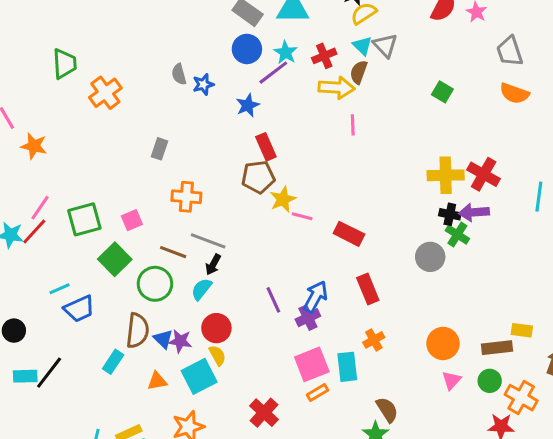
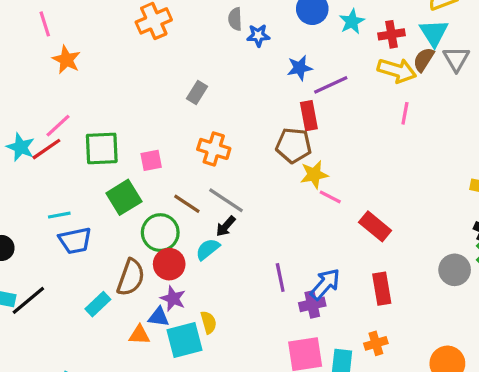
gray triangle: (385, 45) -> (456, 59), moved
cyan triangle: (362, 46) -> (434, 33), size x1.4
purple line: (273, 73) -> (331, 85), moved
red circle: (216, 328) -> (169, 264), moved
blue triangle: (163, 339) -> (159, 317), moved, turned -50

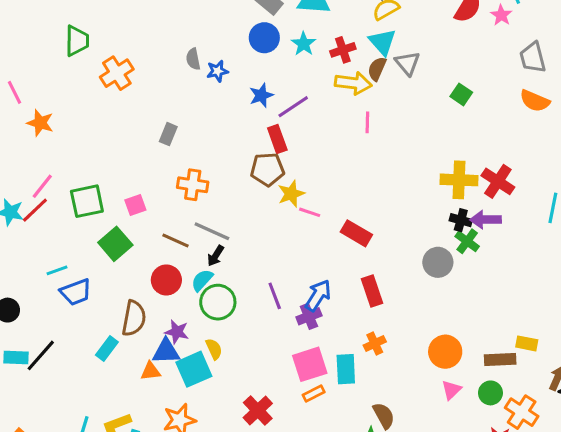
green circle: (160, 233) -> (218, 302), moved
red circle: (169, 264) -> (166, 280), moved
blue triangle: (159, 317) -> (166, 351), size x1.4

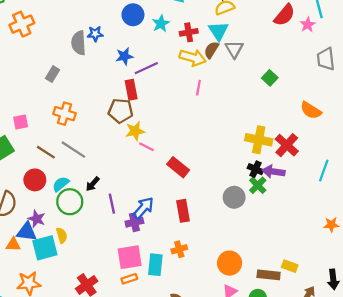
gray semicircle: (193, 59) -> (79, 43), moved, size x1.5
orange semicircle: (535, 101) -> (311, 110), moved
black arrow: (216, 256) -> (93, 184), moved

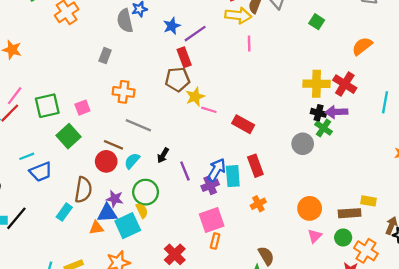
orange semicircle: (311, 110) -> (362, 46), turned 120
brown line: (46, 152) -> (113, 145), moved
green circle: (70, 202) -> (146, 192), moved
cyan rectangle: (155, 265) -> (233, 176), moved
orange rectangle: (129, 279) -> (215, 241), turned -48

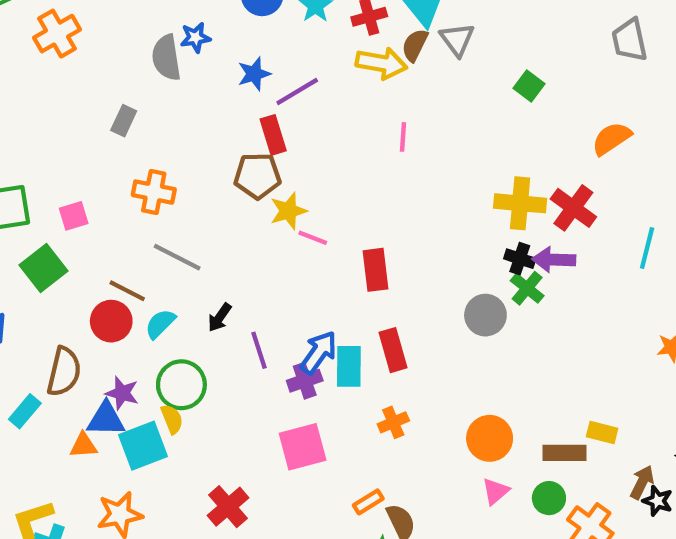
pink line: (249, 44) -> (403, 137), moved
red rectangle: (243, 124) -> (375, 270), turned 50
orange rectangle: (215, 241) -> (368, 502), moved, turned 40

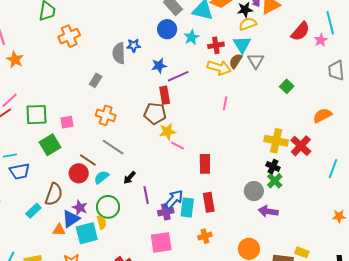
purple arrow: (554, 260) -> (268, 211), moved
blue triangle: (106, 419) -> (71, 219), turned -42

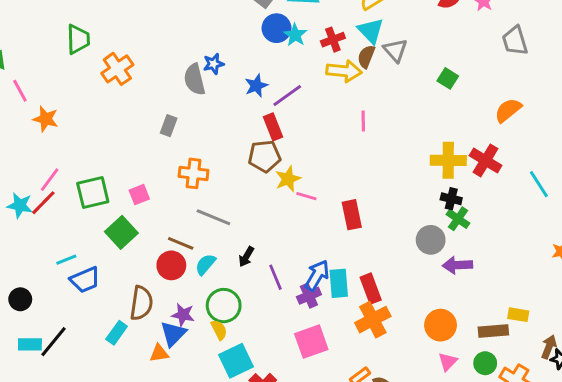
blue circle: (167, 29) -> (276, 28), moved
cyan line: (333, 169) -> (539, 184), turned -42
red rectangle: (209, 202) -> (371, 289), moved
cyan square: (87, 233) -> (236, 361), moved
orange cross: (205, 236) -> (373, 320), size x1.6

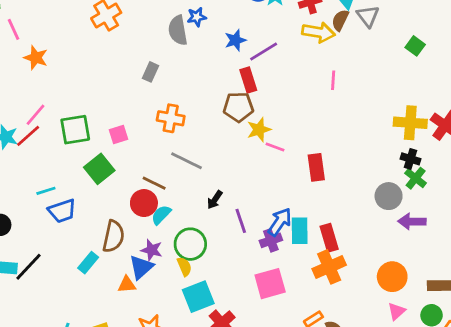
cyan semicircle: (205, 264) -> (161, 215), moved

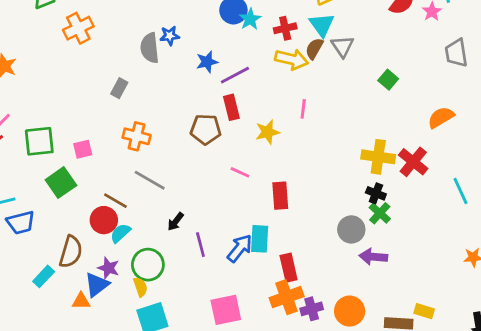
red rectangle: (248, 80) -> (231, 107), moved
yellow star: (259, 130) -> (267, 132), moved
cyan rectangle: (300, 231) -> (260, 239), moved
purple cross: (271, 240) -> (312, 309), moved

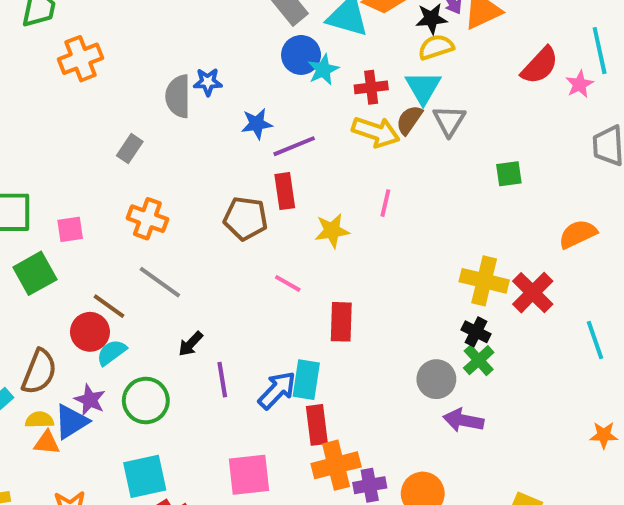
green square: (388, 80) -> (509, 174), turned 36
red rectangle: (289, 268) -> (317, 425), moved
yellow semicircle: (140, 287) -> (39, 420), moved, turned -78

